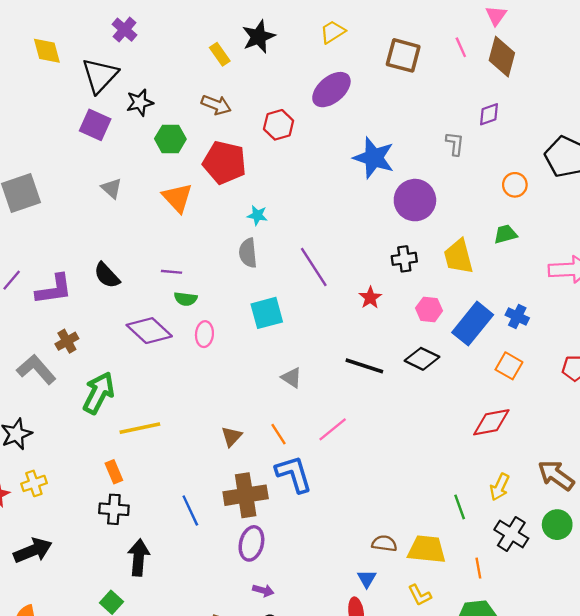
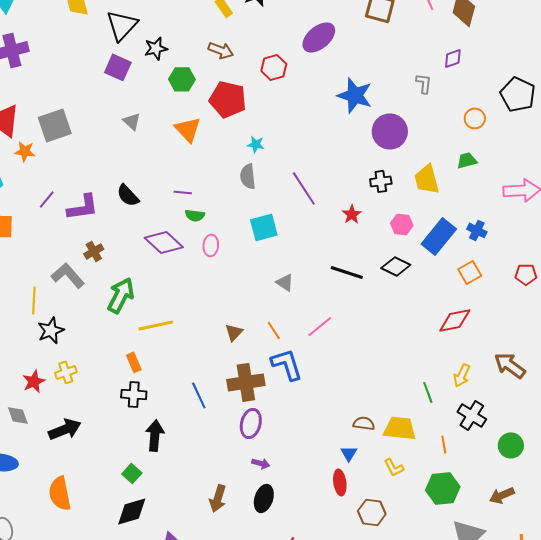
orange square: (509, 366) -> (470, 272), turned 30
green circle: (557, 525) -> (511, 445), moved

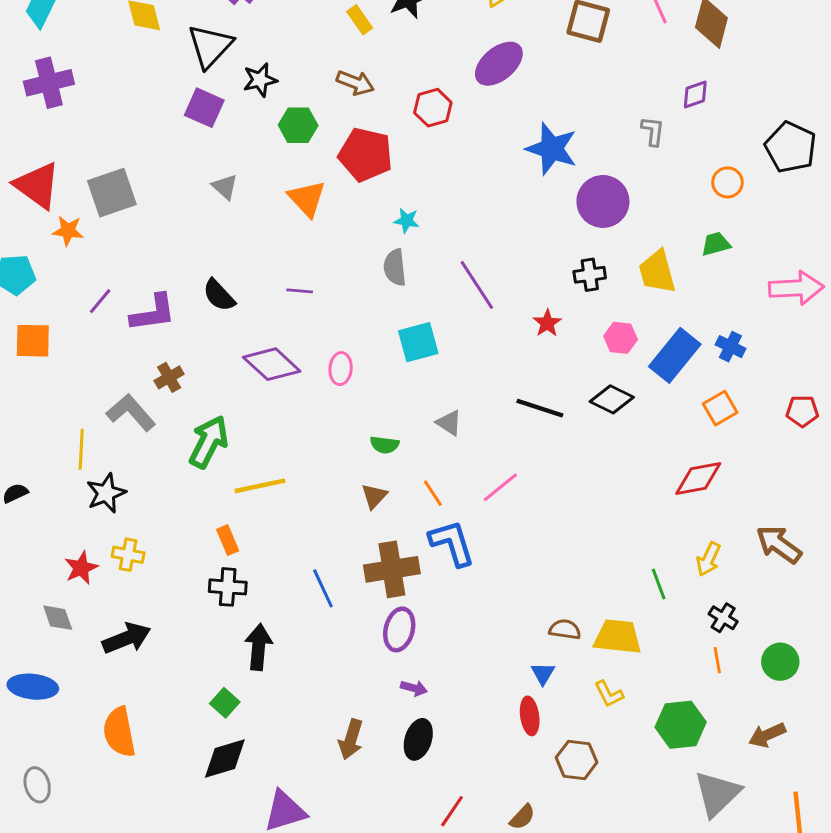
green semicircle: (195, 215) -> (385, 445), moved
yellow cross: (66, 372) -> (128, 555), turned 30
black cross: (472, 415) -> (723, 618), size x0.7
orange line: (444, 444) -> (717, 660), moved

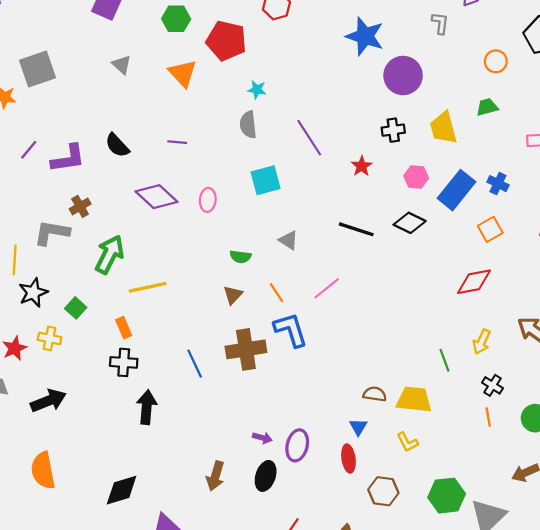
gray L-shape: (131, 413) -> (52, 233), turned -39
purple ellipse: (399, 629) -> (297, 445), moved
green square: (225, 703) -> (76, 308), moved
green hexagon: (681, 725) -> (447, 496), moved

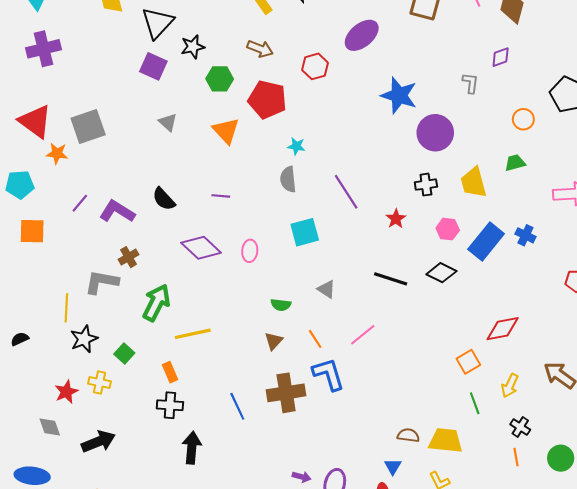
purple L-shape: (68, 158) -> (117, 211), turned -140
orange square: (490, 229) -> (468, 362), moved

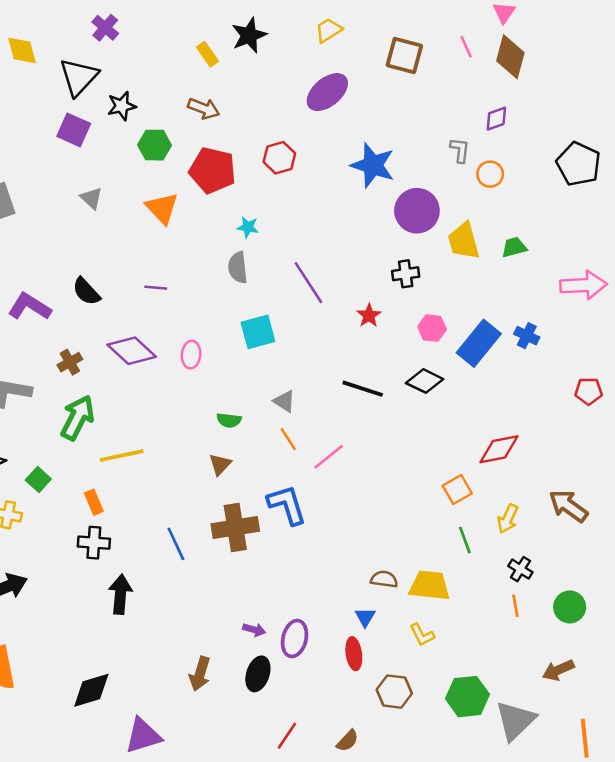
red hexagon: (315, 66) -> (279, 158), moved
orange circle: (523, 119) -> (490, 174), moved
yellow trapezoid: (474, 182) -> (464, 241), moved
brown cross: (129, 257) -> (70, 362), moved
orange line: (315, 339) -> (288, 439), moved

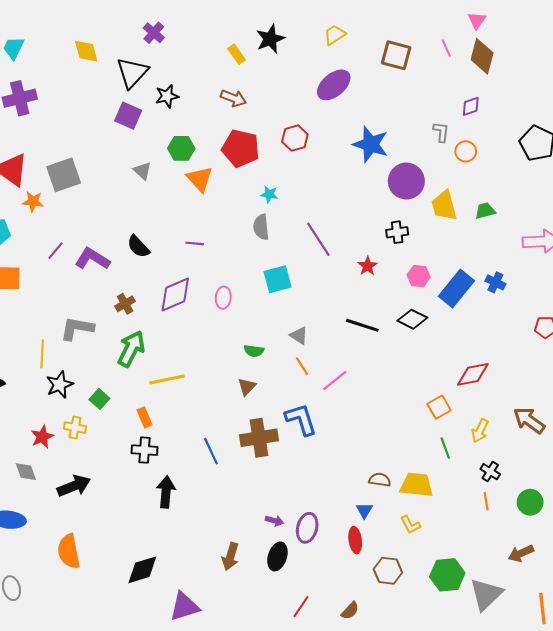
green hexagon: (154, 145) -> (181, 148), moved
purple diamond: (132, 351) -> (175, 295), turned -66

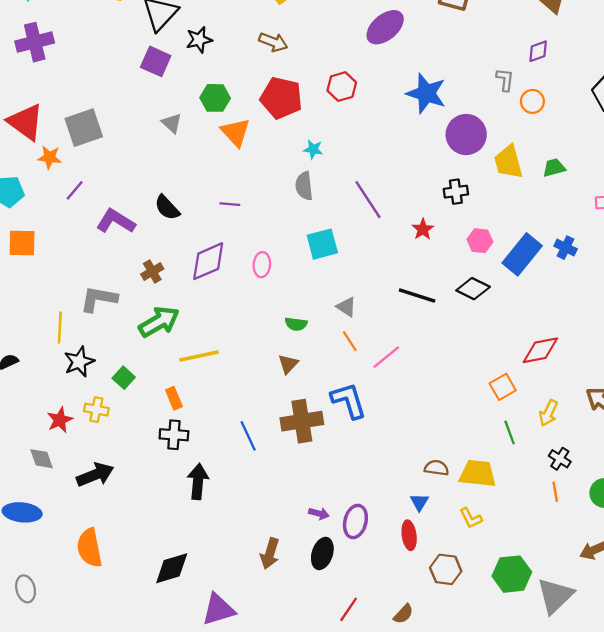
purple line: (55, 251) -> (75, 190), moved
green arrow: (131, 349) -> (159, 322), turned 33

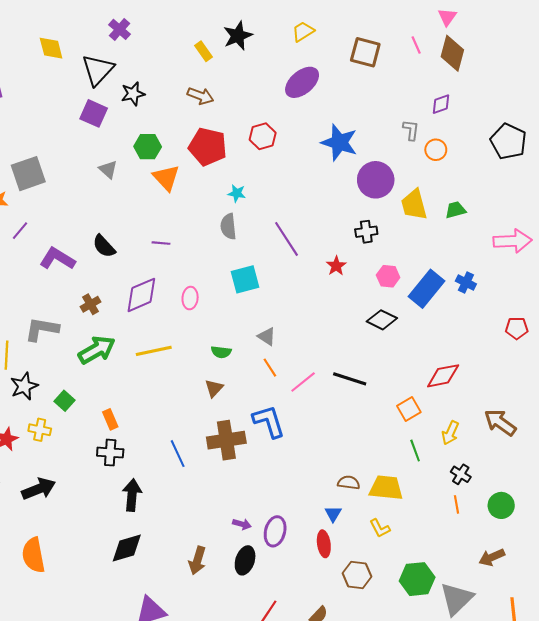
black line: (417, 295) -> (350, 379), moved
yellow line: (199, 356) -> (154, 351), moved
black diamond: (172, 568) -> (127, 548), moved

